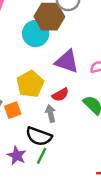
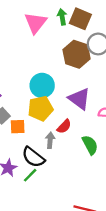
cyan circle: (36, 34) -> (42, 85), moved
red semicircle: (60, 95) -> (64, 126), turned -35

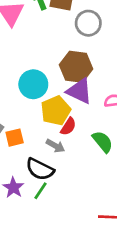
brown hexagon: (77, 54) -> (76, 67), moved
yellow pentagon: (40, 108) -> (56, 111), moved
gray arrow: (50, 140) -> (55, 146), turned 126

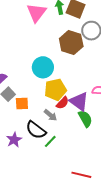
brown hexagon: (76, 67) -> (71, 42), moved
purple triangle: (79, 91) -> (79, 101), moved
green line: (41, 191) -> (50, 141), moved

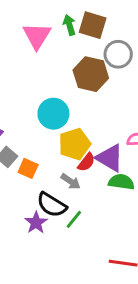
orange square: (22, 103) -> (28, 168), turned 32
green semicircle: (85, 119) -> (121, 182), turned -48
purple star: (14, 140) -> (36, 223), moved

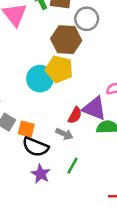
yellow pentagon: (75, 144) -> (59, 69), moved, turned -30
black semicircle: (52, 205) -> (35, 147), moved

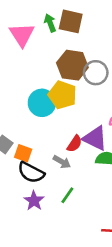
gray circle: (87, 19) -> (96, 73), moved

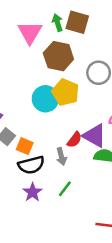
brown hexagon: (72, 65) -> (58, 56), moved
gray arrow: (62, 162) -> (61, 156), turned 42
black semicircle: (31, 172) -> (31, 165), turned -45

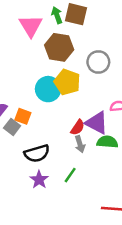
orange square: (25, 146) -> (23, 116), moved
gray arrow: (61, 156) -> (80, 144), moved

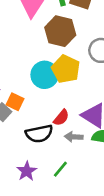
red semicircle: (78, 127) -> (61, 118), moved
gray arrow: (80, 144) -> (74, 137), turned 105
black semicircle: (37, 153) -> (39, 134), moved

